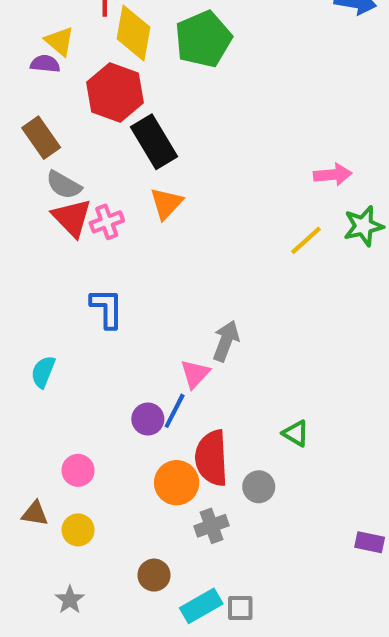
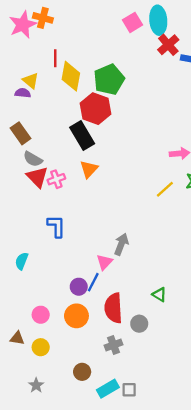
red hexagon: (115, 93) -> (96, 109), moved
orange circle: (177, 483) -> (76, 316), moved

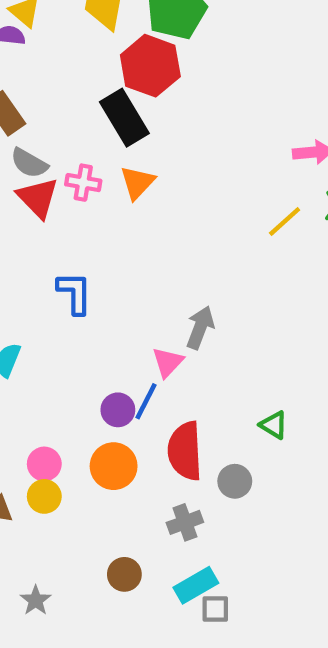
pink cross: (56, 179) -> (83, 183), moved, turned 30
yellow circle: (41, 347) -> (44, 496), moved
cyan rectangle: (108, 389) -> (196, 585), moved

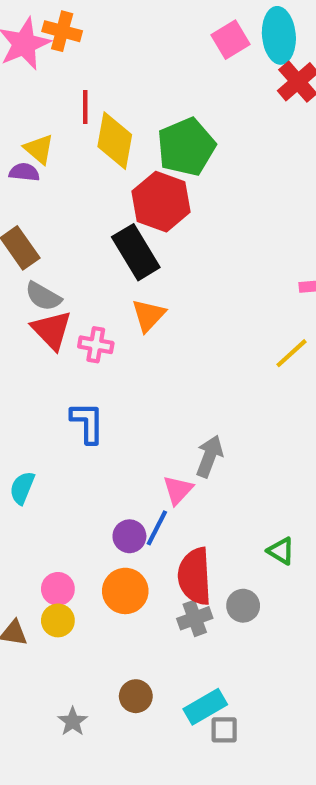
pink cross: (83, 183) -> (96, 345), moved
gray cross: (185, 522) -> (195, 618), moved
gray star: (36, 600) -> (73, 721), moved

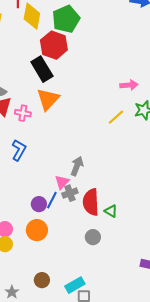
orange triangle: (148, 315) -> (48, 99), size x1.4
blue L-shape: (87, 423) -> (19, 150), turned 30
red semicircle: (195, 576) -> (91, 202), moved
gray cross: (195, 618) -> (70, 193), moved

